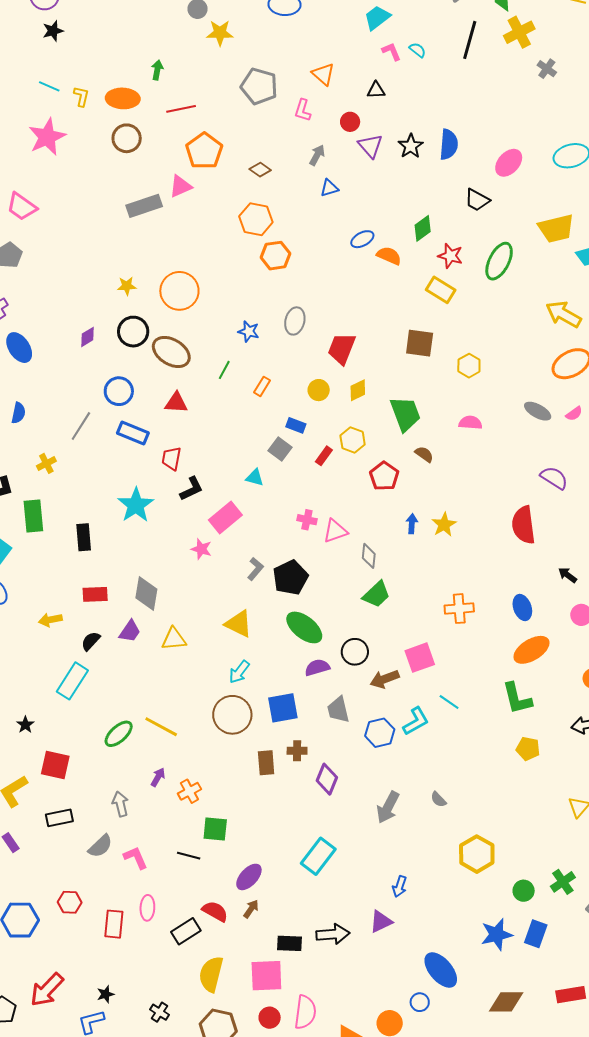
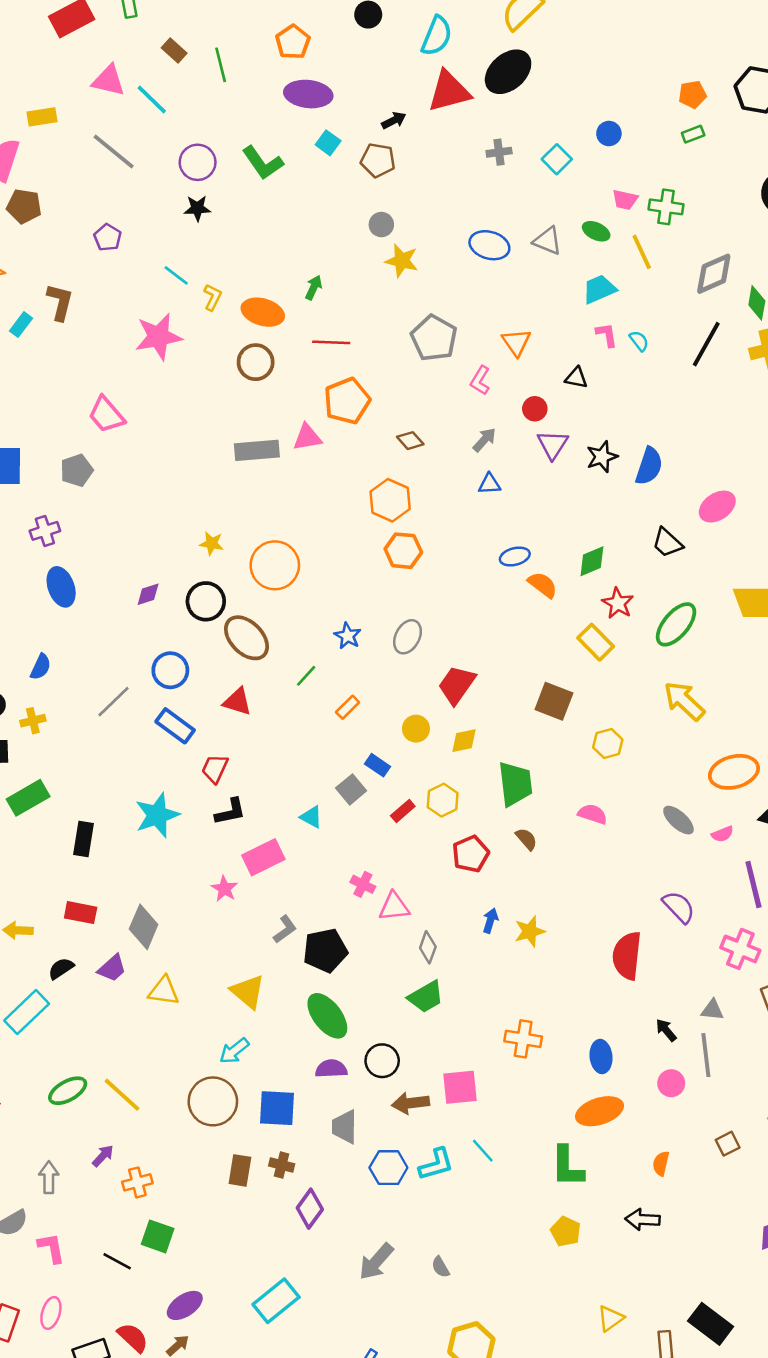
yellow arrow: (563, 314) -> (684, 701), moved
yellow cross: (46, 463) -> (33, 721), moved
green rectangle: (33, 516) -> (28, 798), turned 52

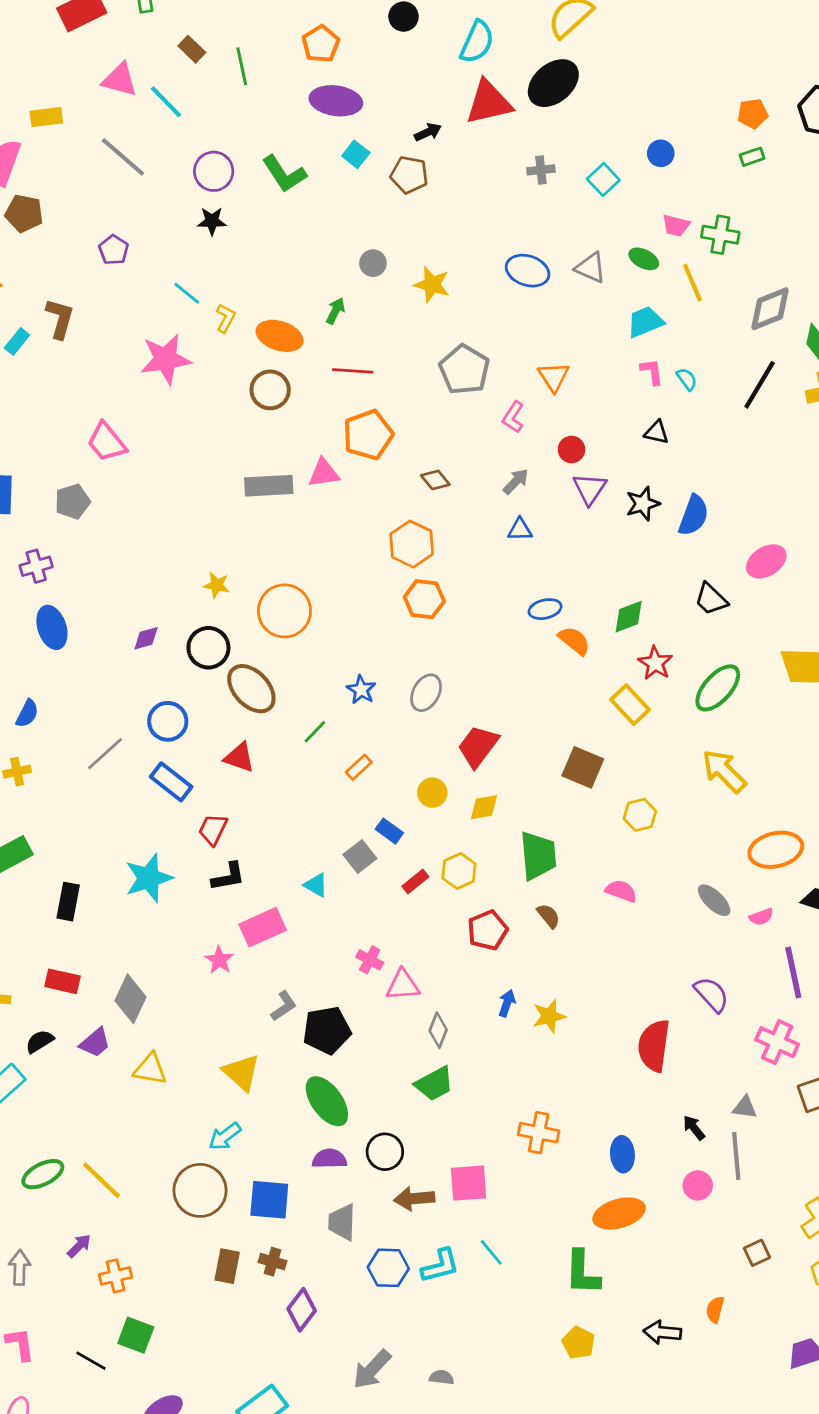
gray circle: (381, 225) -> (373, 263), moved
black triangle: (576, 378) -> (657, 432), moved
orange semicircle: (661, 1163) -> (715, 1310), moved
gray semicircle: (440, 1267) -> (442, 1377), turned 125

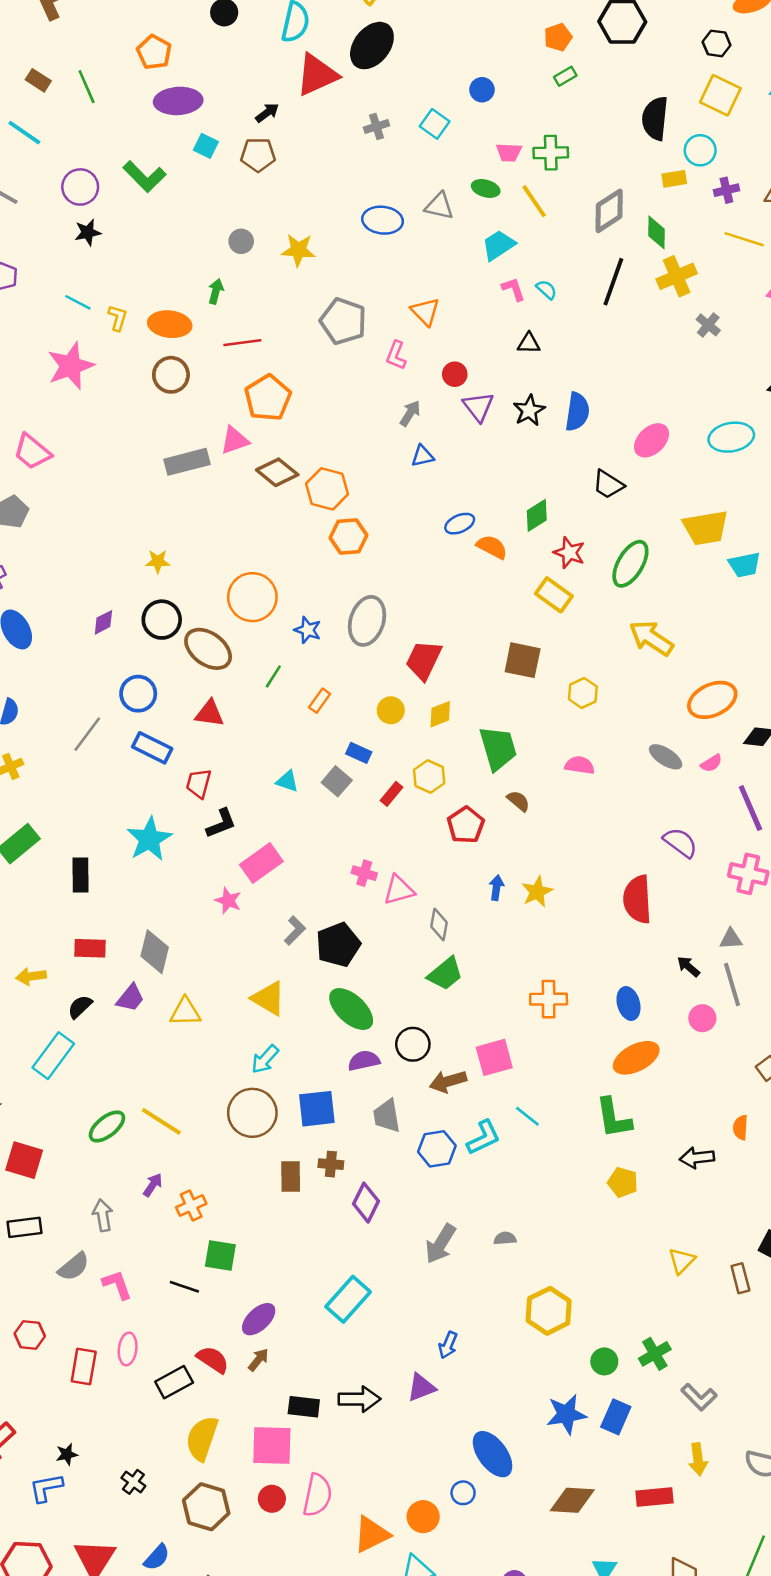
brown diamond: (435, 480) -> (277, 472), moved, size x1.5
orange circle: (284, 611) -> (252, 597), moved
gray ellipse: (426, 693) -> (367, 621), size x1.4
cyan triangle: (316, 885) -> (287, 781), moved

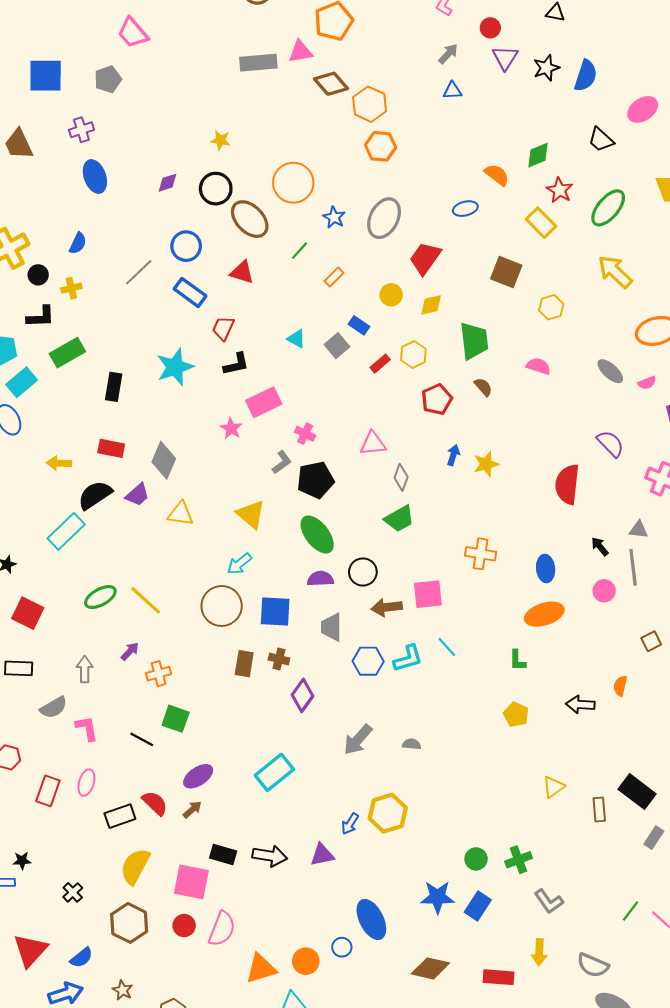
blue ellipse: (460, 524) -> (465, 209), moved
pink cross: (364, 873) -> (305, 434), moved
black semicircle: (80, 1007) -> (95, 495), size x1.6
green L-shape: (614, 1118) -> (517, 660), size x0.6
yellow hexagon: (549, 1311) -> (388, 813), moved

